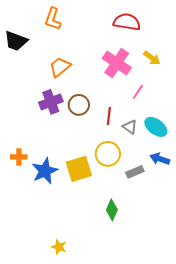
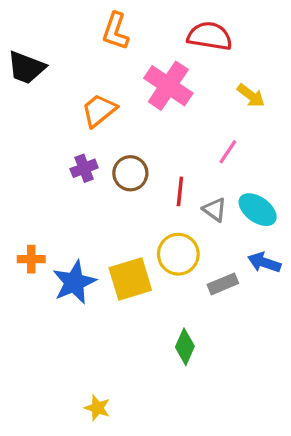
orange L-shape: (53, 19) -> (115, 31), moved
pink cross: (117, 63) -> (168, 86), moved
purple cross: (51, 102) -> (84, 168), size x0.7

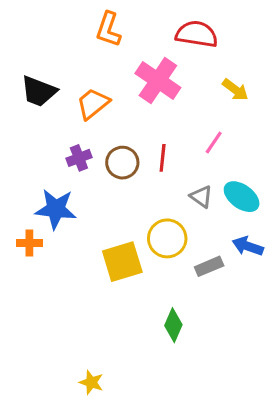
black trapezoid: (26, 68) -> (39, 91), moved
red line: (180, 191) -> (163, 158), moved
blue star: (74, 282) -> (56, 209), moved, turned 30

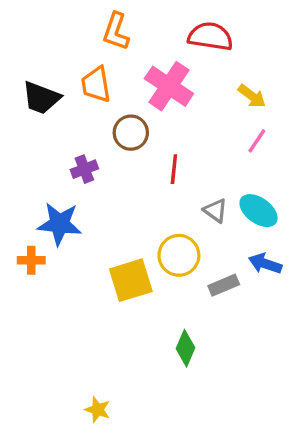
orange trapezoid: (93, 104) -> (96, 85), moved, turned -60
pink line: (214, 142) -> (257, 141), moved
brown circle: (122, 163) -> (131, 133), moved

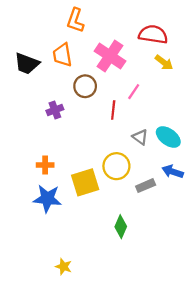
red semicircle: (210, 36) -> (153, 34), moved
pink line: (257, 141) -> (134, 92), moved
blue star: (59, 224) -> (47, 199), moved
orange cross: (31, 260) -> (45, 165), moved

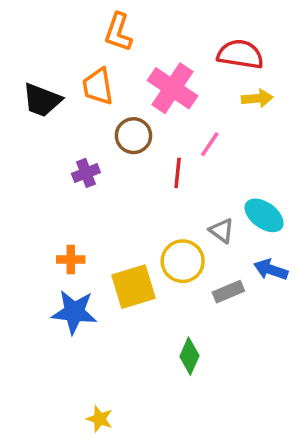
yellow arrow: (164, 62) -> (257, 98), turned -42
gray triangle: (140, 137) -> (222, 231), moved

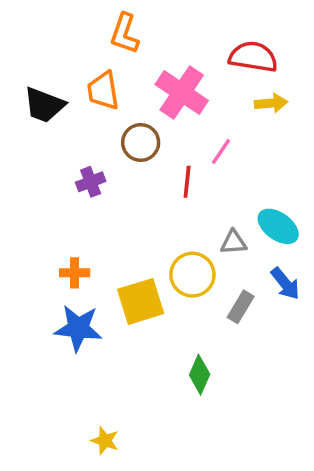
gray triangle: (222, 231) -> (233, 242), turned -40
blue arrow: (271, 270) -> (285, 284), turned -148
gray rectangle: (228, 292) -> (241, 307), turned -36

